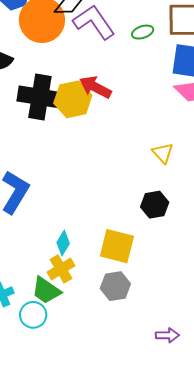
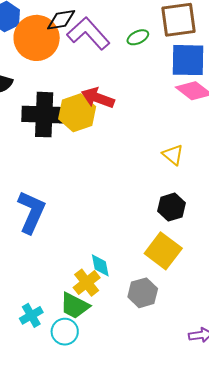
cyan diamond: (63, 243) -> (100, 265), moved, turned -35
yellow square: (117, 246) -> (163, 251), moved, turned 30

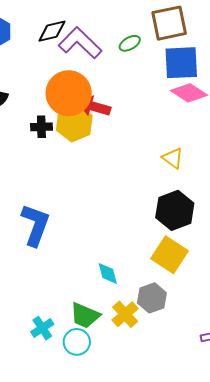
orange circle: (37, 38) -> (69, 93), moved
black cross: (44, 115) -> (41, 127), size x0.5
black hexagon: (171, 207) -> (175, 210), size x1.4
yellow cross: (87, 283) -> (125, 314), moved

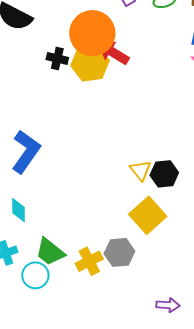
yellow triangle: (173, 158) -> (141, 170), moved
black hexagon: (175, 210) -> (164, 174), size x0.7
cyan diamond: (108, 273) -> (18, 210), moved

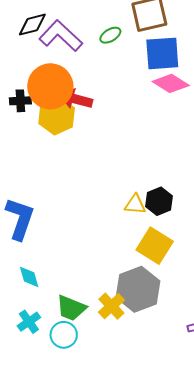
black cross: (57, 58) -> (20, 101), moved
yellow triangle: (141, 170) -> (135, 204), turned -30
gray hexagon: (119, 252) -> (138, 289), size x1.5

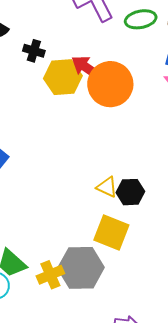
green ellipse: (110, 35) -> (141, 19), size x1.4
orange circle: (50, 86) -> (110, 84), moved
yellow square: (155, 246) -> (111, 232), turned -30

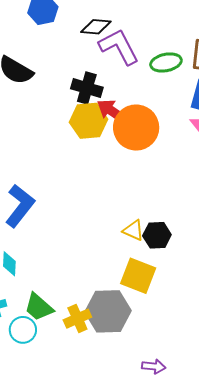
black cross: (34, 51) -> (87, 88), moved, size x1.4

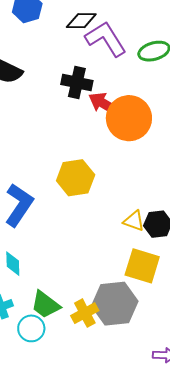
yellow hexagon: (89, 121) -> (76, 178), moved

